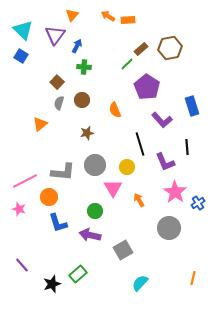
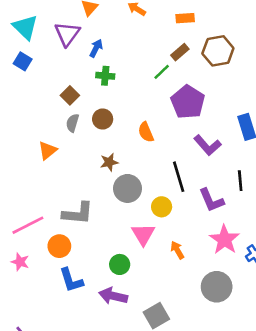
orange rectangle: (128, 20) -> (185, 18), moved
gray circle: (95, 165) -> (128, 188), moved

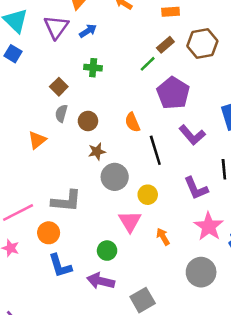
blue arrow: (96, 48) -> (88, 31), moved, turned 30
brown circle: (103, 119) -> (88, 121), moved
black line: (179, 177) -> (155, 150), moved

